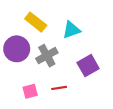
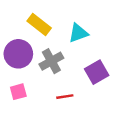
pink square: (30, 91) -> (18, 92), moved

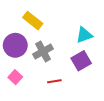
cyan triangle: (78, 33) -> (84, 35), moved
pink square: (18, 92) -> (15, 77), turned -32

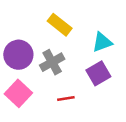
yellow rectangle: (33, 21) -> (60, 25), moved
pink square: (15, 77) -> (18, 93), size x1.5

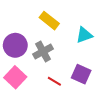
purple square: (98, 73) -> (81, 74), moved, turned -36
red line: (66, 98) -> (54, 81), turned 40

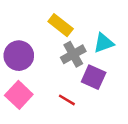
gray cross: (43, 51) -> (73, 54), moved
purple square: (81, 74) -> (94, 77), moved

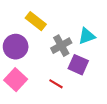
yellow rectangle: (61, 25) -> (36, 21), moved

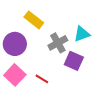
red line: (56, 84) -> (42, 79), moved

